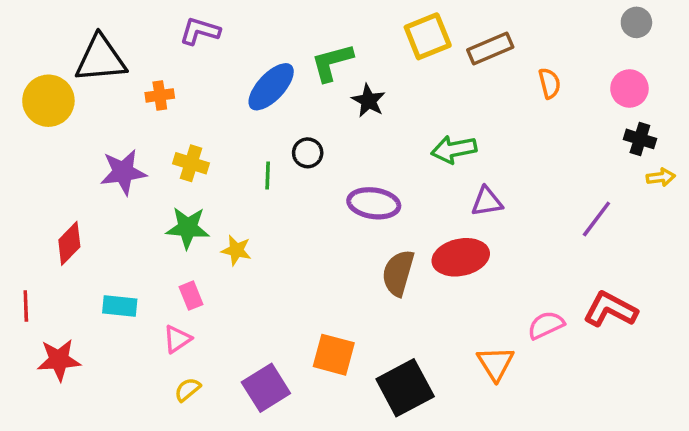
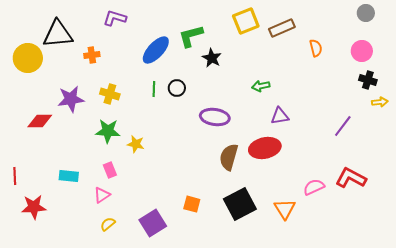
green arrow: (454, 149) -> (261, 86), size x0.7
green line: (268, 175) -> (154, 89), moved
red diamond: (69, 243) -> (40, 121), moved, turned 45
orange square: (334, 355) -> (192, 204), size x0.7
black square: (405, 388) -> (240, 204), moved

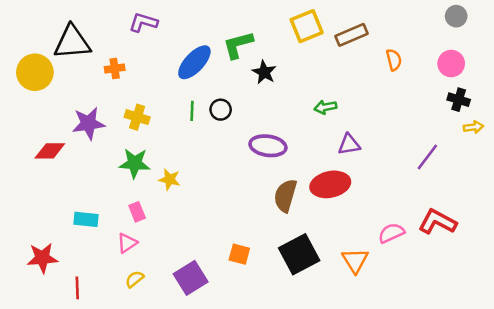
red line: (15, 176) -> (77, 288), moved

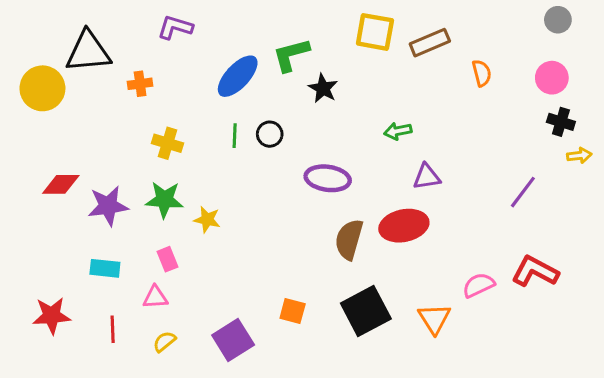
yellow square: (307, 26) -> (375, 32), turned 32
purple star: (88, 123) -> (108, 206), moved
pink triangle: (127, 243) -> (155, 297), turned 30
red line: (77, 288) -> (113, 329), moved

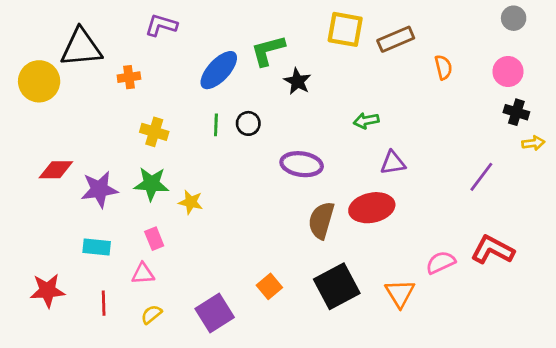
orange square: (293, 311) -> (269, 286), turned 35

